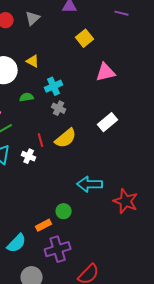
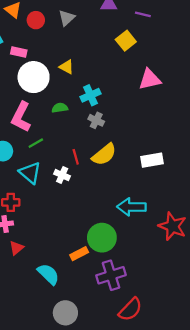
purple line: (122, 13) -> (143, 14), moved
white rectangle: (108, 122) -> (152, 160), moved, turned 30
green circle: (64, 211) -> (102, 238), size x1.6
cyan semicircle: (17, 243) -> (48, 274), turned -90
purple cross: (58, 249) -> (111, 275), moved

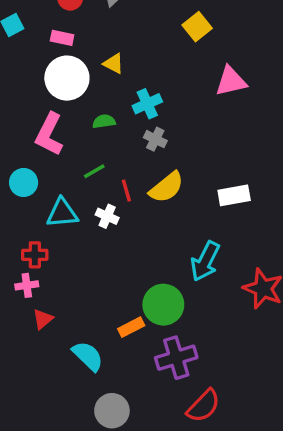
pink rectangle: (19, 52) -> (62, 38), moved
green line: (36, 143) -> (94, 171), moved
cyan triangle: (30, 173) -> (62, 213), turned -45
cyan arrow: (132, 207) -> (205, 261), turned -64

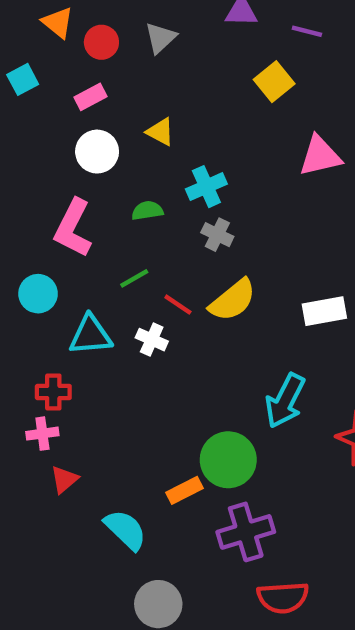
pink rectangle: (62, 38) -> (90, 97), turned -40
white circle: (67, 78) -> (97, 152), size x0.7
red line: (126, 191) -> (178, 305), turned -40
red semicircle: (204, 406) -> (283, 598), turned 42

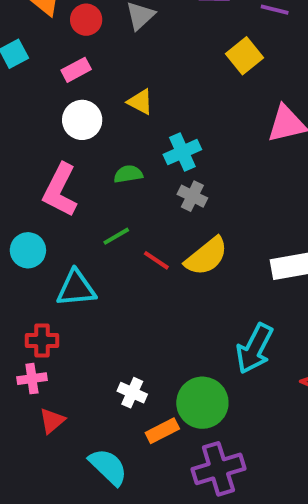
white cross: (152, 340) -> (132, 393), moved

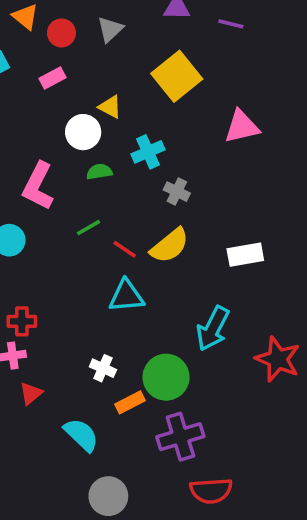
yellow square: (245, 56) -> (177, 76), moved, size x1.5
white circle: (82, 120) -> (83, 132), moved
gray cross: (192, 196) -> (177, 192), moved
cyan triangle: (76, 288) -> (126, 296), moved

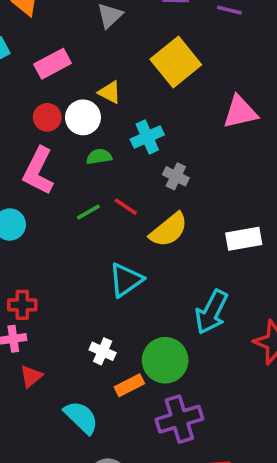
red circle: (61, 33) -> (47, 117), moved
pink rectangle: (52, 78) -> (53, 64), size x1.4
red line: (125, 249) -> (126, 207), moved
cyan triangle: (126, 296) -> (126, 280), turned -30

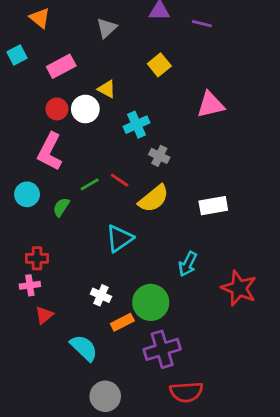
yellow square: (176, 62) -> (159, 65), size x0.6
green semicircle: (99, 157) -> (61, 207), moved, turned -48
cyan arrow: (212, 312) -> (188, 264), size x0.7

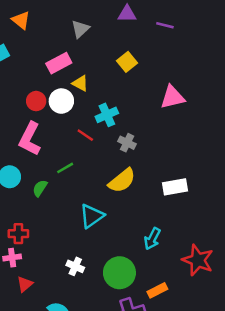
pink rectangle: (61, 66) -> (59, 63), moved
red line: (119, 180) -> (85, 135), moved
orange rectangle: (122, 322) -> (157, 290), moved

